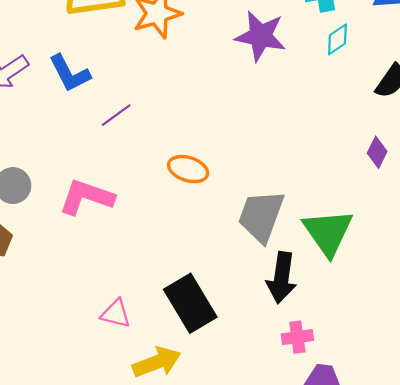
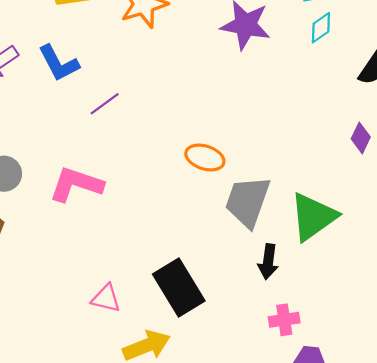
orange ellipse: (188, 169) -> (205, 158), moved
green triangle: (328, 232) -> (313, 217), turned 30
black arrow: (282, 278) -> (268, 262), size x0.7

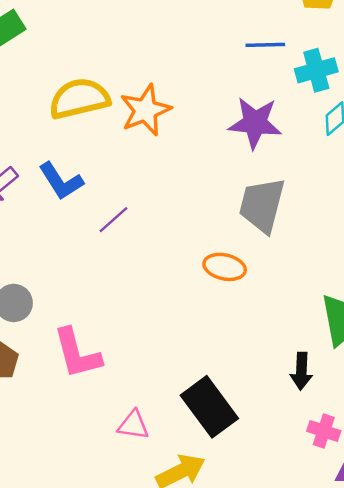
pink L-shape: (76, 184) -> (77, 353), moved, turned -118
gray trapezoid: (248, 201) -> (262, 205), moved
pink cross: (284, 320) -> (324, 431), turned 32

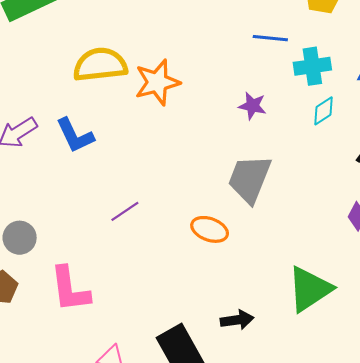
purple star: (255, 123) -> (252, 106), size x0.6
purple line: (113, 220) -> (125, 211), moved
black arrow: (301, 371) -> (237, 320), moved, turned -108

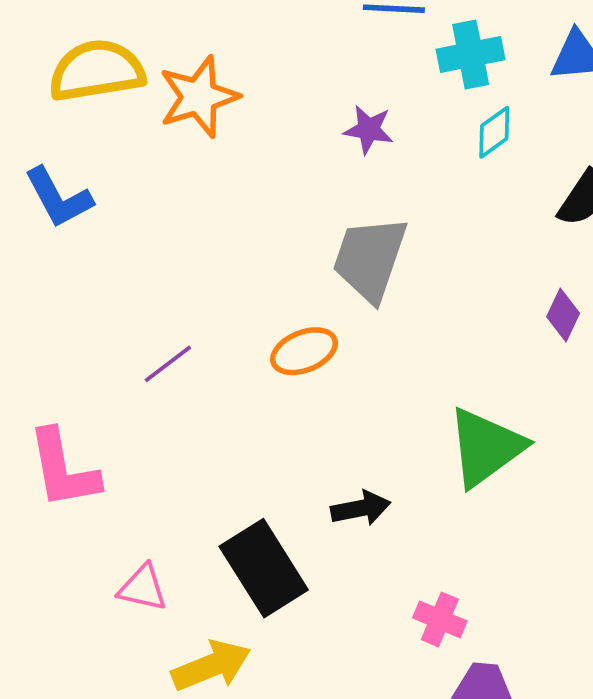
purple line: (125, 211) -> (168, 364), moved
orange ellipse: (210, 229) -> (304, 351), turned -39

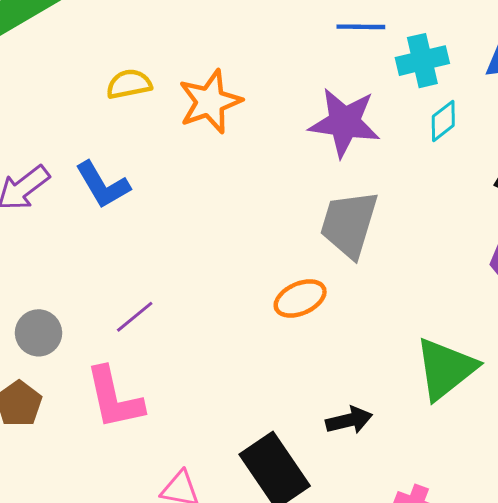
yellow semicircle: (97, 71) -> (129, 84), size x0.6
purple star: (369, 130) -> (344, 122), size x1.8
purple line: (168, 364) -> (135, 317), moved

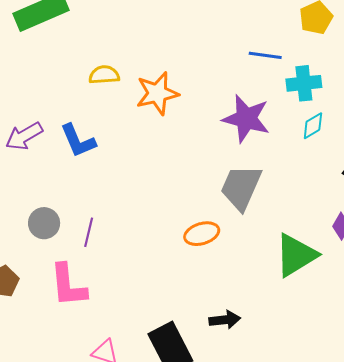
purple line: (135, 317) -> (89, 232), turned -44
gray circle: (38, 333) -> (44, 223), moved
green triangle: (446, 369) -> (296, 255), moved

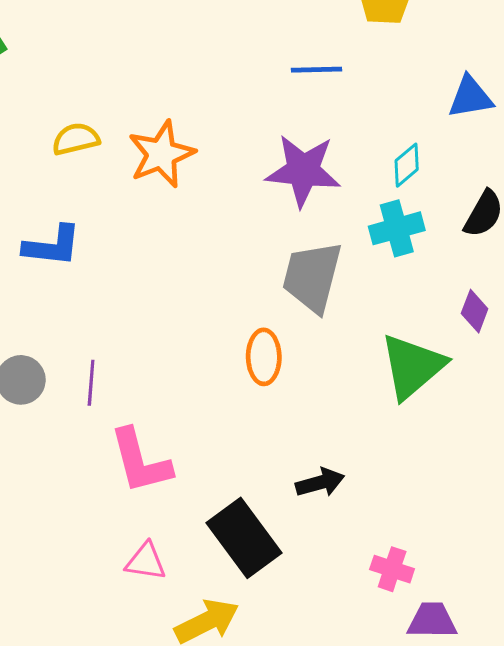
cyan cross: (304, 83) -> (397, 228), moved
blue L-shape: (78, 141) -> (52, 246), turned -51
orange ellipse: (202, 234) -> (264, 357), turned -64
pink L-shape: (68, 285) -> (140, 461), moved

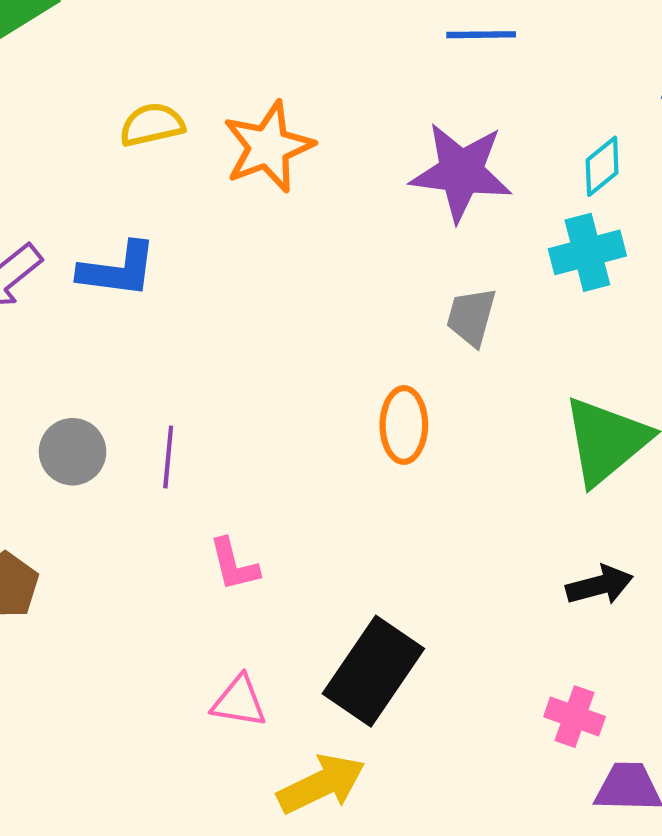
gray trapezoid: (312, 277) -> (471, 317), size x0.6
pink L-shape: (140, 461) -> (234, 565), size x0.6
black arrow: (320, 483) -> (599, 585), moved
black rectangle: (244, 538) -> (373, 671), turned 70

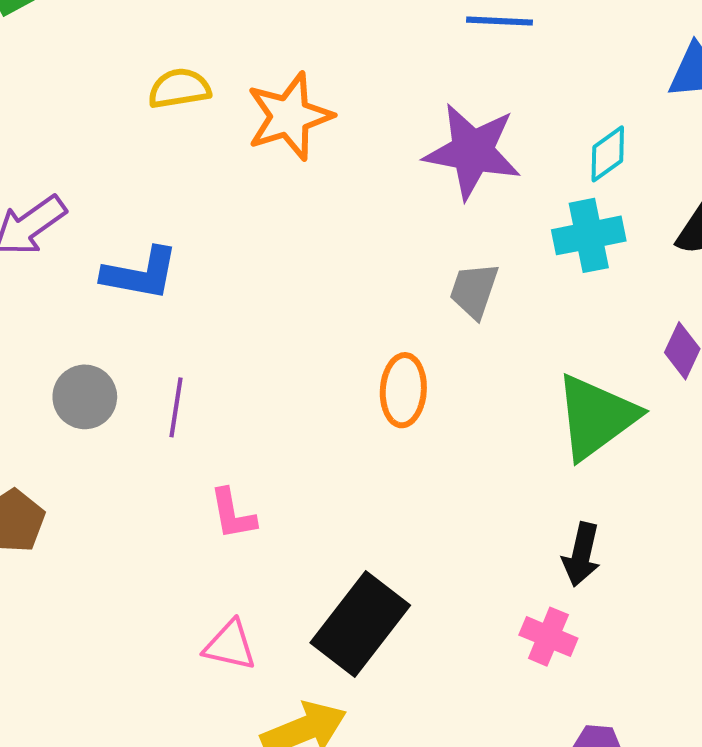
blue L-shape: (118, 270) -> (140, 274), moved
black arrow: (599, 585) -> (581, 555), turned 114
pink cross: (575, 717) -> (548, 637), moved

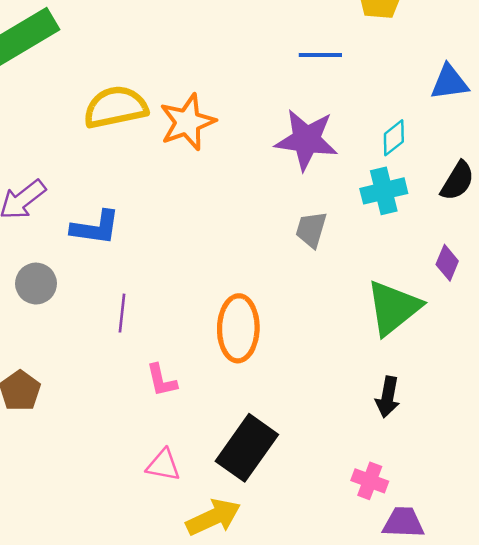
yellow semicircle: (179, 88) -> (116, 107), size x1.6
orange ellipse: (403, 390) -> (238, 328), moved, size x1.4
gray circle: (85, 397) -> (36, 284), moved
pink cross: (548, 637) -> (370, 481), moved

